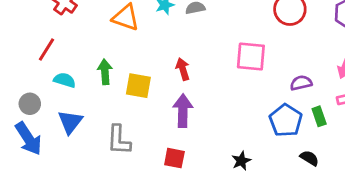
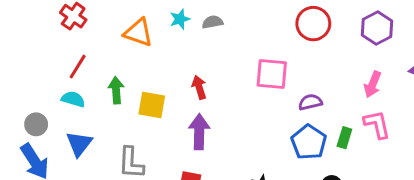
red line: (46, 50) -> (78, 67), moved
purple semicircle: (301, 83) -> (310, 102), moved
green rectangle: (319, 116) -> (344, 138), turned 36

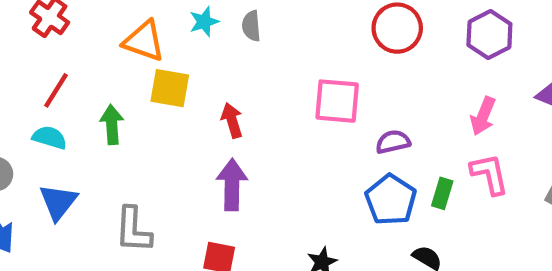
gray semicircle: (212, 22) -> (251, 26), turned -84
yellow square: (152, 105) -> (170, 88), moved

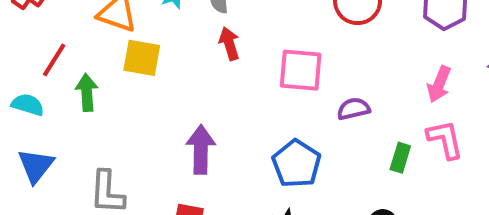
red line: (56, 90) -> (54, 60), moved
red arrow: (232, 120) -> (229, 44), moved
blue pentagon: (391, 200) -> (296, 164), moved

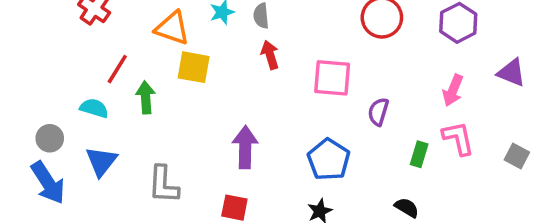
purple semicircle: (353, 109) -> (378, 112), turned -60

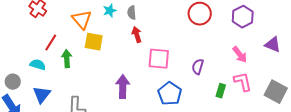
orange triangle: (172, 28) -> (82, 20), turned 30
pink square: (332, 78) -> (159, 59), moved
pink arrow: (453, 90) -> (240, 55), turned -60
gray square: (517, 156) -> (276, 92), size x1.6

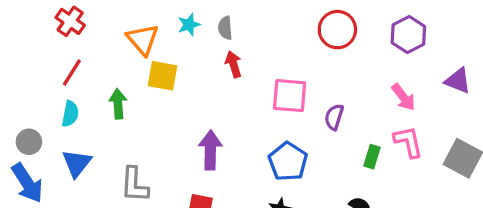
red line: (51, 43) -> (72, 72), moved
pink square: (159, 59) -> (290, 96), moved
cyan semicircle: (38, 65) -> (70, 114), turned 84

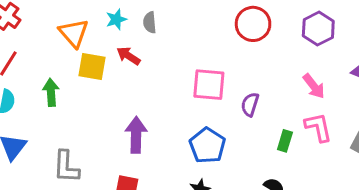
red arrow: (233, 64) -> (128, 56), moved, turned -40

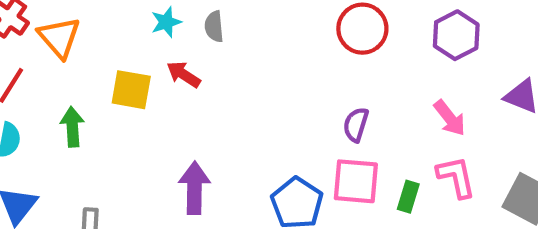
orange triangle: (74, 33) -> (59, 37), moved
pink square: (209, 85) -> (356, 181), moved
purple semicircle: (250, 104) -> (356, 125), moved

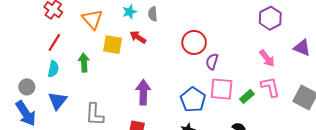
red circle: (362, 29) -> (194, 42), moved
orange triangle: (59, 37) -> (92, 19), moved
purple semicircle: (356, 125) -> (212, 62), moved
green rectangle: (408, 197) -> (247, 96), turned 32

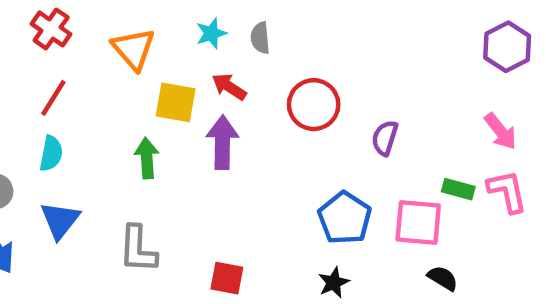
red circle: (194, 42) -> (314, 105), moved
green arrow: (84, 63) -> (147, 158), moved
pink square: (222, 89) -> (418, 222), moved
purple arrow: (143, 92) -> (222, 142), moved
green rectangle: (247, 96) -> (458, 189), moved, turned 56

